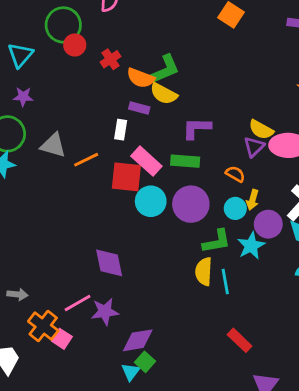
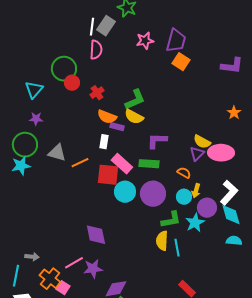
orange semicircle: (141, 78) -> (107, 117), moved

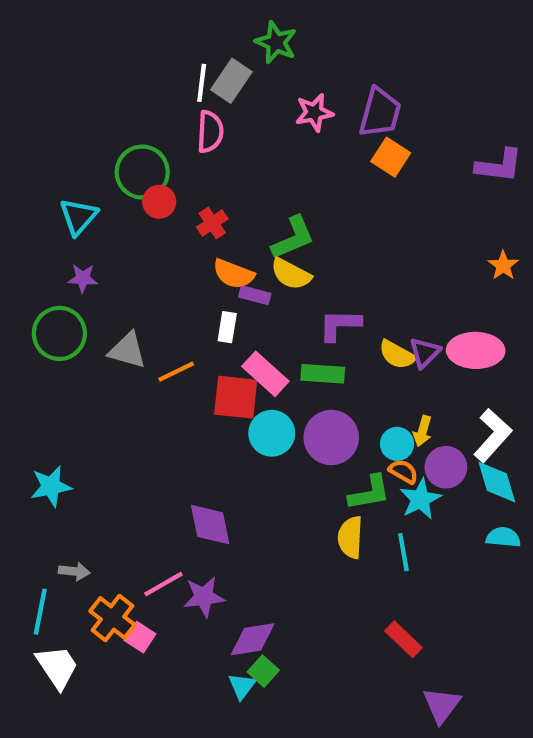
yellow semicircle: (202, 142) -> (397, 355), moved
cyan star: (21, 166) -> (51, 486), moved
orange semicircle: (184, 173) -> (403, 471), moved
cyan line: (177, 248) -> (403, 552), moved

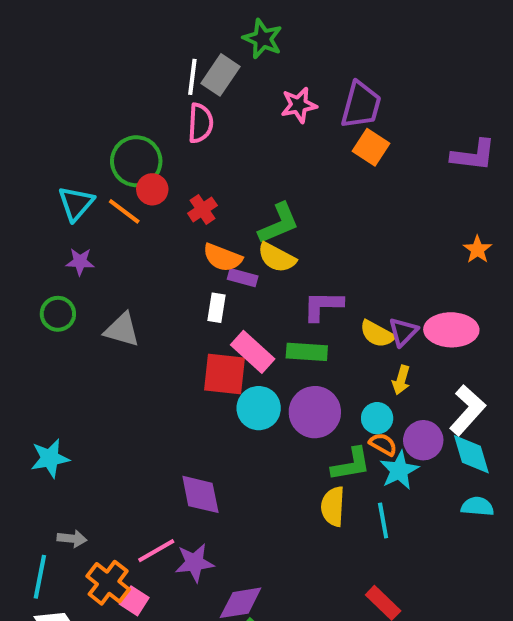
green circle: (59, 333) -> (58, 314), size x0.7
orange line: (176, 372) -> (124, 211), moved, turned 63
yellow arrow: (423, 431) -> (401, 380), moved

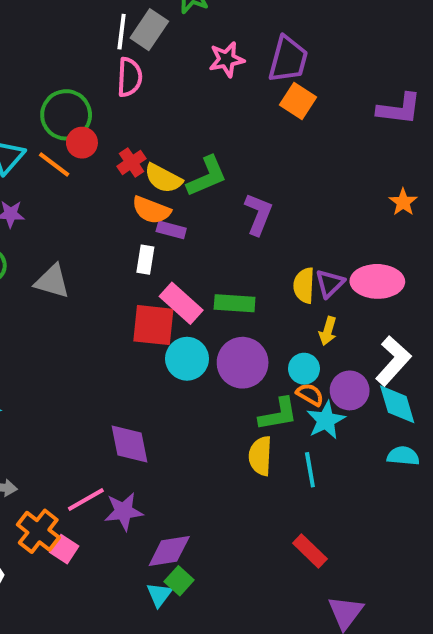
yellow semicircle: (277, 258) -> (163, 178), moved
purple L-shape: (323, 306) -> (258, 214), moved, turned 111
yellow semicircle: (377, 334) -> (304, 285), turned 64

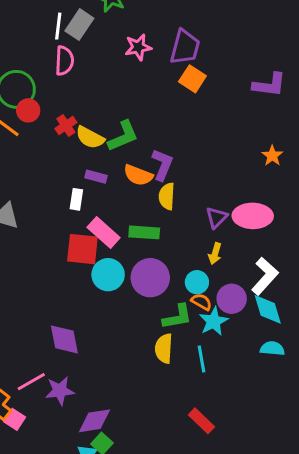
orange semicircle: (151, 210) -> (138, 175), moved
yellow semicircle: (304, 285) -> (167, 196), moved

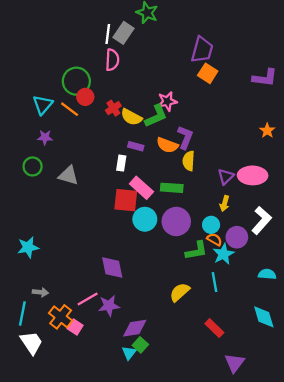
pink star: (138, 47) -> (167, 101), moved
cyan diamond: (268, 309) -> (264, 317), moved
yellow semicircle: (164, 348) -> (180, 292), moved, turned 45

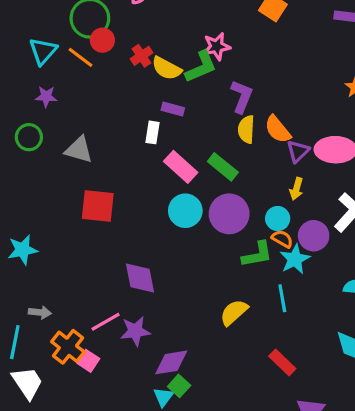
orange semicircle: (167, 145) -> (278, 129), moved, turned 30
green rectangle: (172, 188) -> (223, 167), turned 35
red square: (126, 200) -> (98, 206), moved

